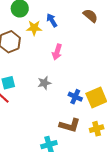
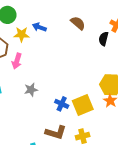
blue arrow: (52, 20) -> (39, 27), turned -40
pink arrow: (57, 52) -> (17, 61), moved

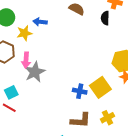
gray star: (31, 90) -> (35, 72), moved, size x1.5

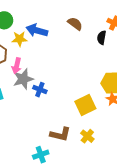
blue arrow: (40, 22) -> (37, 30), size x1.5
blue cross: (80, 91) -> (40, 90), moved
yellow cross: (108, 118) -> (87, 136), turned -32

